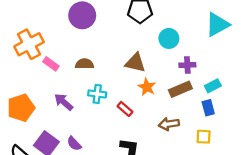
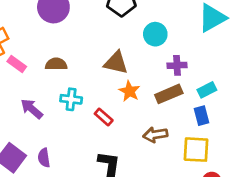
yellow square: (204, 137) -> (196, 150), size x1.5
purple semicircle: (74, 144) -> (44, 158), turned 35

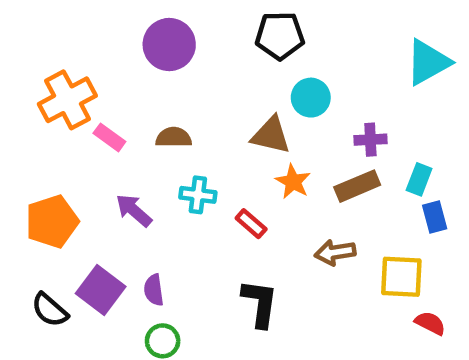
cyan circle: (155, 34) -> (311, 98), moved
cyan rectangle: (207, 90) -> (419, 179), turned -42
blue rectangle: (201, 116) -> (435, 217), moved

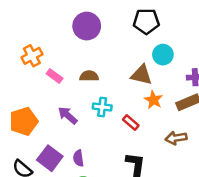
orange cross: (67, 100) -> (32, 56), size x0.7

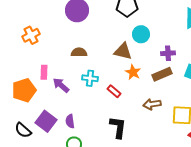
pink rectangle: (55, 76) -> (44, 72), moved, turned 56

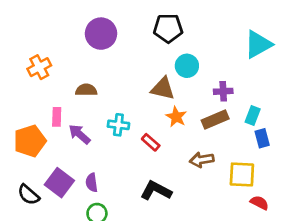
brown semicircle: (79, 52) -> (86, 90), moved
black L-shape: (118, 127) -> (156, 191), turned -70

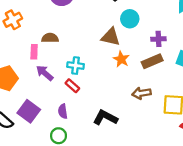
pink rectangle: (57, 117) -> (34, 52), moved
red rectangle: (151, 142) -> (72, 86), moved
purple semicircle: (92, 183) -> (63, 111), moved

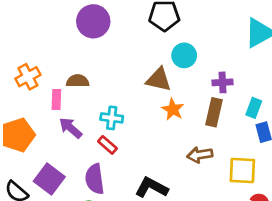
orange cross: (13, 20) -> (28, 77), moved
brown rectangle: (152, 61) -> (214, 112), turned -54
purple semicircle: (63, 111) -> (95, 179), size x1.5

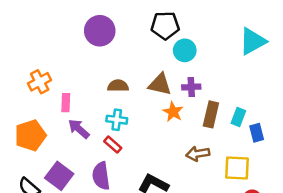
cyan circle: (184, 55) -> (185, 50), moved
brown semicircle: (78, 81) -> (118, 86), moved
purple cross: (222, 82) -> (191, 87), moved
cyan rectangle: (254, 108) -> (238, 117), moved

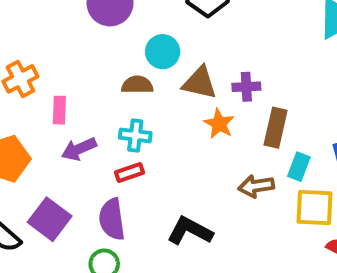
cyan circle: (185, 50) -> (163, 52), moved
cyan rectangle: (238, 117) -> (299, 167), moved
purple arrow: (79, 129) -> (79, 149), turned -65
red rectangle: (113, 145) -> (129, 172), turned -60

